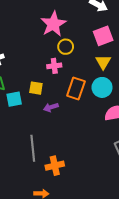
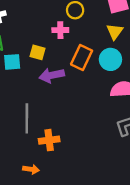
purple arrow: (51, 107) -> (52, 75), size x1.5

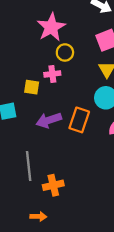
yellow square: (37, 52) -> (32, 87), moved
orange rectangle: (82, 58) -> (79, 120), moved

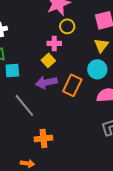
yellow square: (32, 87) -> (48, 60), moved, turned 32
gray line: (29, 166) -> (24, 105), moved, turned -40

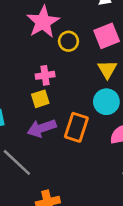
yellow circle: (67, 26) -> (68, 41), moved
yellow square: (48, 60) -> (40, 99), turned 32

